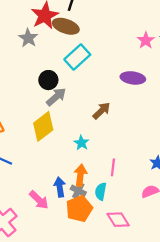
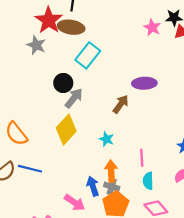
purple ellipse: (133, 78) -> (144, 83), moved
cyan semicircle: (101, 191) -> (148, 181), moved

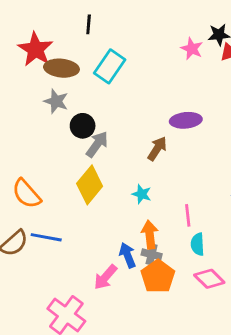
red star: (49, 20) -> (36, 49), moved
brown ellipse: (71, 27) -> (61, 68), moved
gray star: (36, 45) -> (56, 101), moved
cyan rectangle: (88, 55) -> (110, 66), moved
pink arrow: (75, 203) -> (105, 277), turned 100

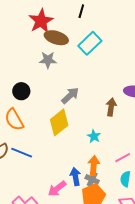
gray star: (56, 101) -> (48, 60), turned -30
black circle: (83, 126) -> (21, 91), moved
brown arrow: (157, 149) -> (111, 107), turned -36
pink line: (188, 215) -> (123, 158), turned 56

